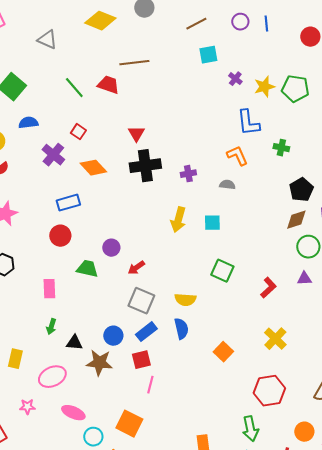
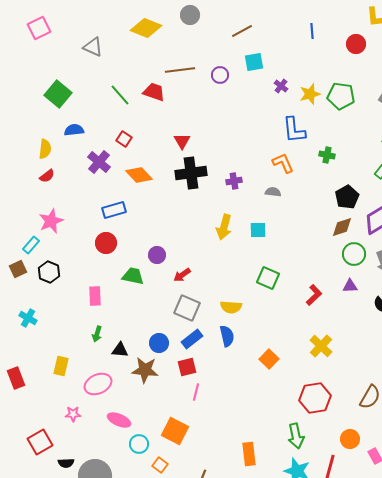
purple circle: (240, 22) -> (220, 75), moved

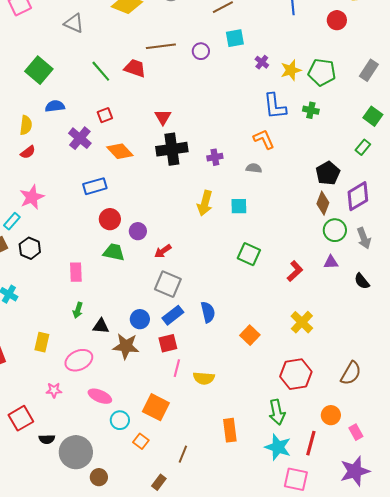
red square: (124, 139) -> (105, 115), turned 35
green cross: (327, 155) -> (311, 110), moved
brown diamond: (342, 227) -> (323, 203), turned -50
red circle: (106, 243) -> (110, 219), moved
yellow semicircle: (231, 307) -> (204, 378), moved

